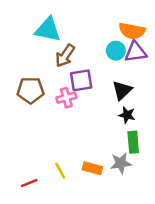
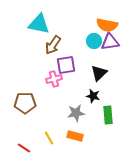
brown pentagon: (30, 90) -> (25, 103), moved
black star: (127, 115) -> (93, 96), moved
gray star: (121, 163) -> (76, 113), moved
red line: (29, 183) -> (24, 148), turned 56

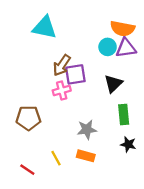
brown arrow: (53, 45) -> (62, 65), moved
black star: (93, 96) -> (128, 144), moved
green rectangle: (108, 115) -> (124, 115), moved

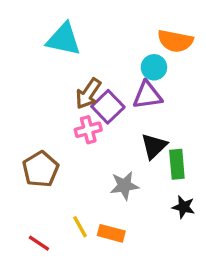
purple triangle: (126, 48) -> (147, 95), moved
purple square: (75, 74) -> (108, 107), turned -35
black triangle: (113, 84) -> (154, 146), moved
brown pentagon: (28, 118) -> (41, 169), turned -30
orange rectangle: (86, 156) -> (111, 233), moved

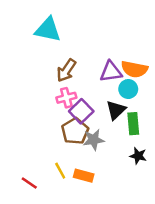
orange semicircle: (175, 41) -> (134, 69), moved
cyan circle: (154, 67) -> (128, 89), moved
purple square: (108, 107) -> (81, 111), moved
brown pentagon: (41, 169) -> (75, 131), moved

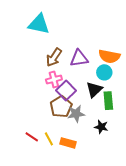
purple triangle: (111, 72) -> (79, 58), moved
black star: (138, 156) -> (101, 127), moved
red line: (29, 183) -> (32, 137), moved

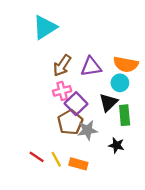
cyan triangle: (39, 24) -> (45, 27), turned -45

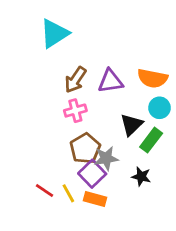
cyan circle: (120, 83) -> (160, 108), moved
purple square: (76, 104) -> (92, 174), moved
green rectangle: (125, 115) -> (151, 140), turned 42

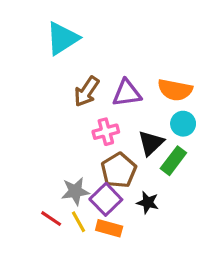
pink cross: (75, 111) -> (106, 132), moved
brown pentagon: (85, 148) -> (119, 170), moved
gray star: (106, 158) -> (75, 191), moved
black star: (141, 176) -> (148, 203), moved

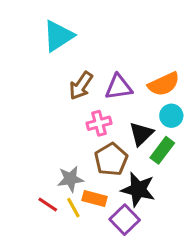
orange semicircle: (175, 90) -> (164, 84), turned -36
purple square: (106, 199) -> (125, 220), moved
black star: (148, 203) -> (138, 190), size x1.6
orange rectangle: (109, 228) -> (94, 199), moved

